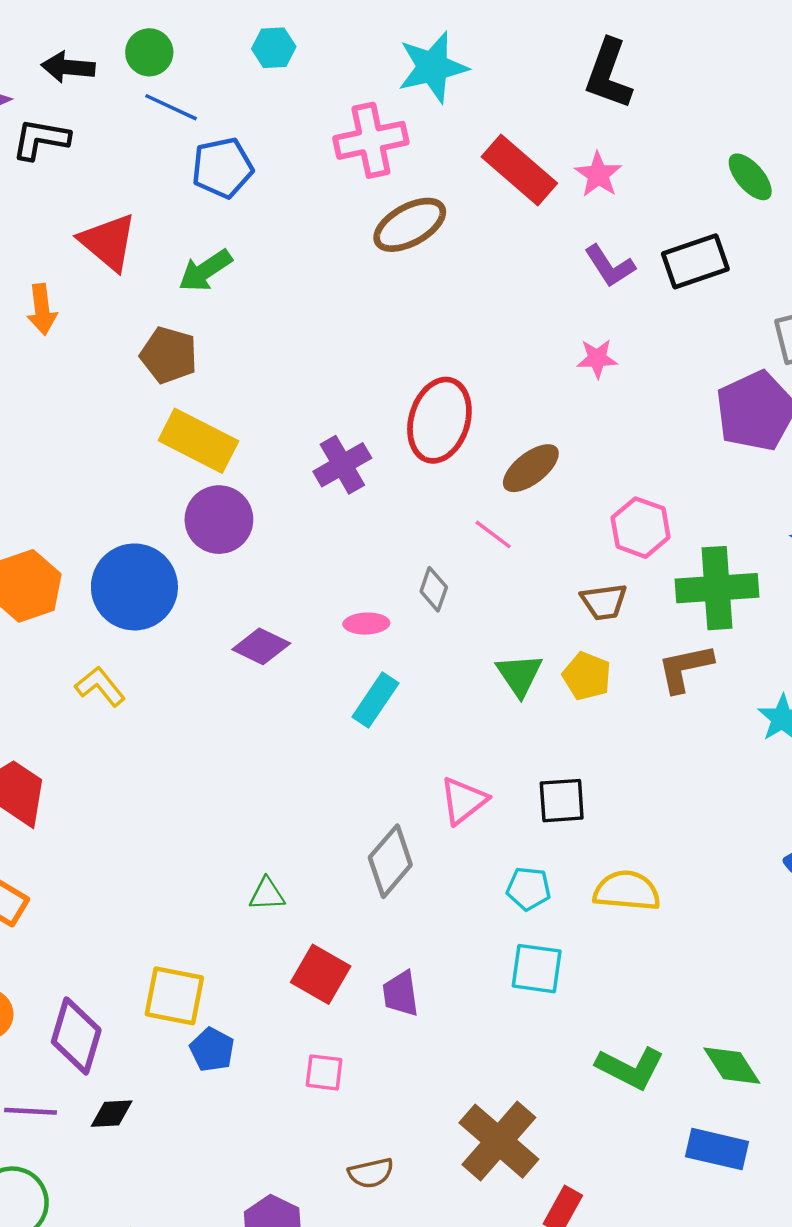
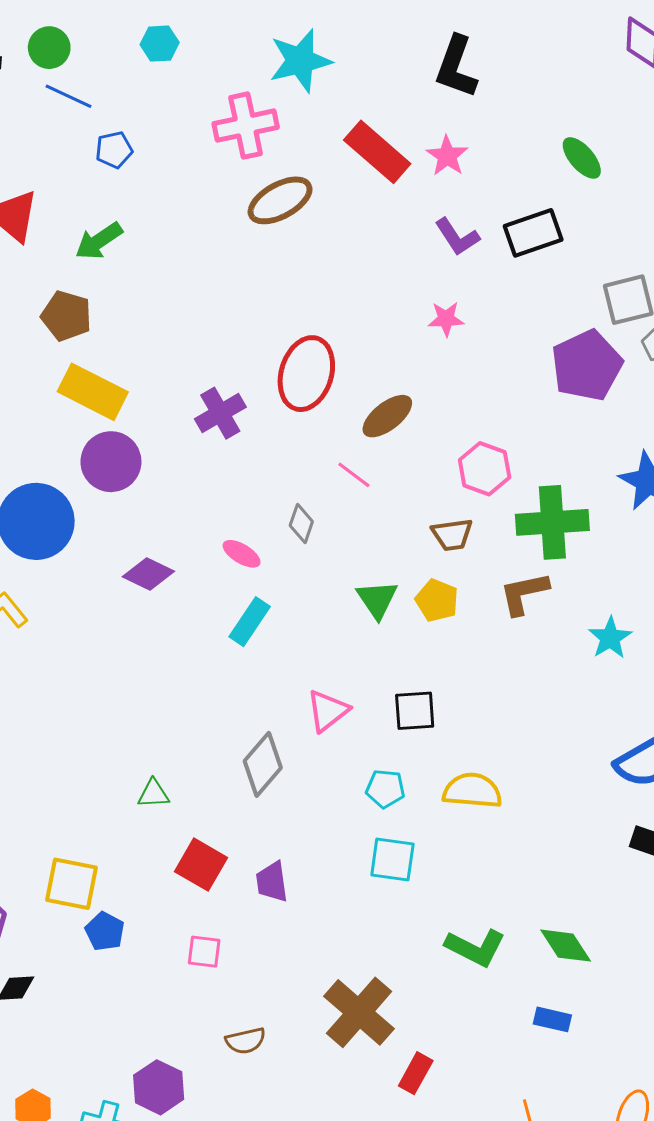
blue pentagon: (222, 168) -> (114, 150), size x0.7
pink ellipse: (366, 624) -> (242, 554), turned 33
blue rectangle: (717, 1149) -> (552, 1019), size x0.7

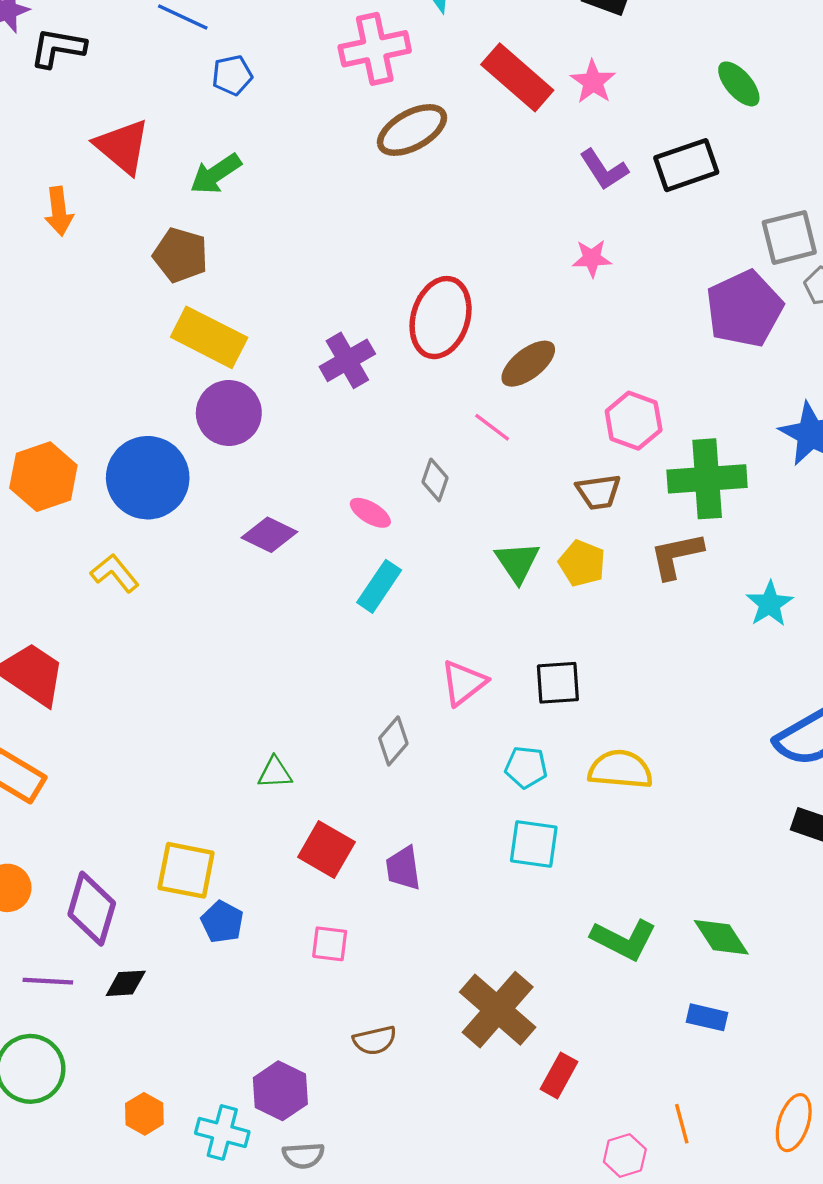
gray diamond: (263, 764) -> (393, 741), size x0.7

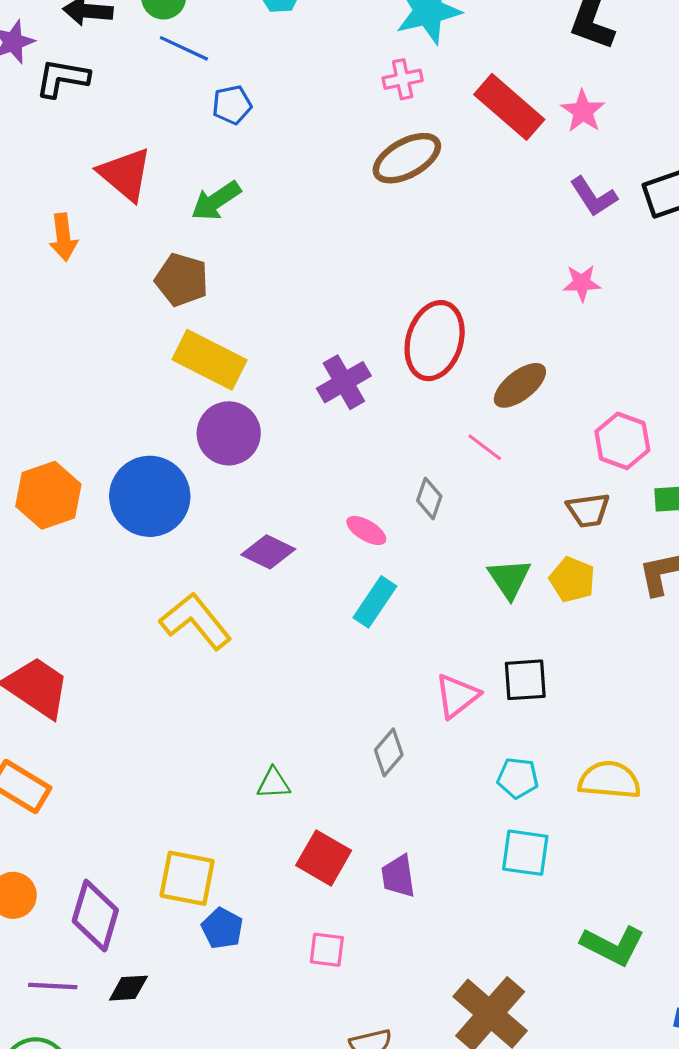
pink cross: (375, 49) -> (403, 79), moved, size x0.6
yellow L-shape: (115, 573) -> (196, 621), moved, size x1.5
black square: (558, 683) -> (525, 680), moved

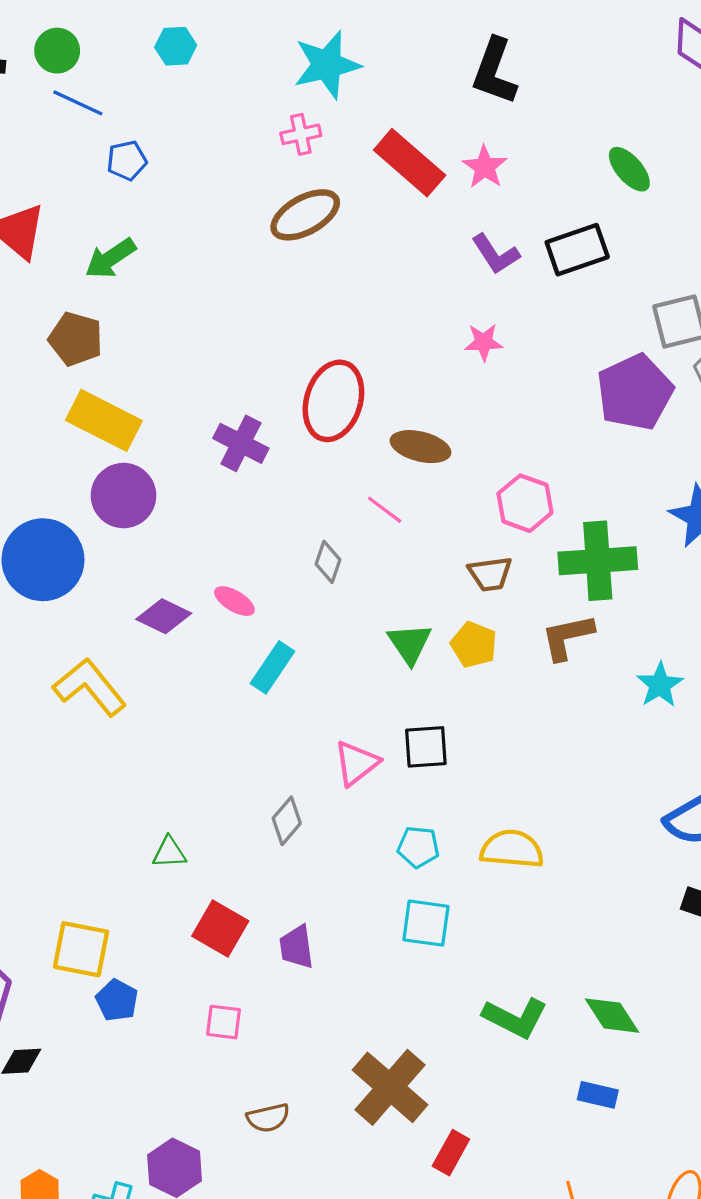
purple cross: (344, 382) -> (241, 443), turned -33
brown ellipse: (520, 385) -> (420, 447), turned 52
pink ellipse: (366, 530) -> (234, 601), moved

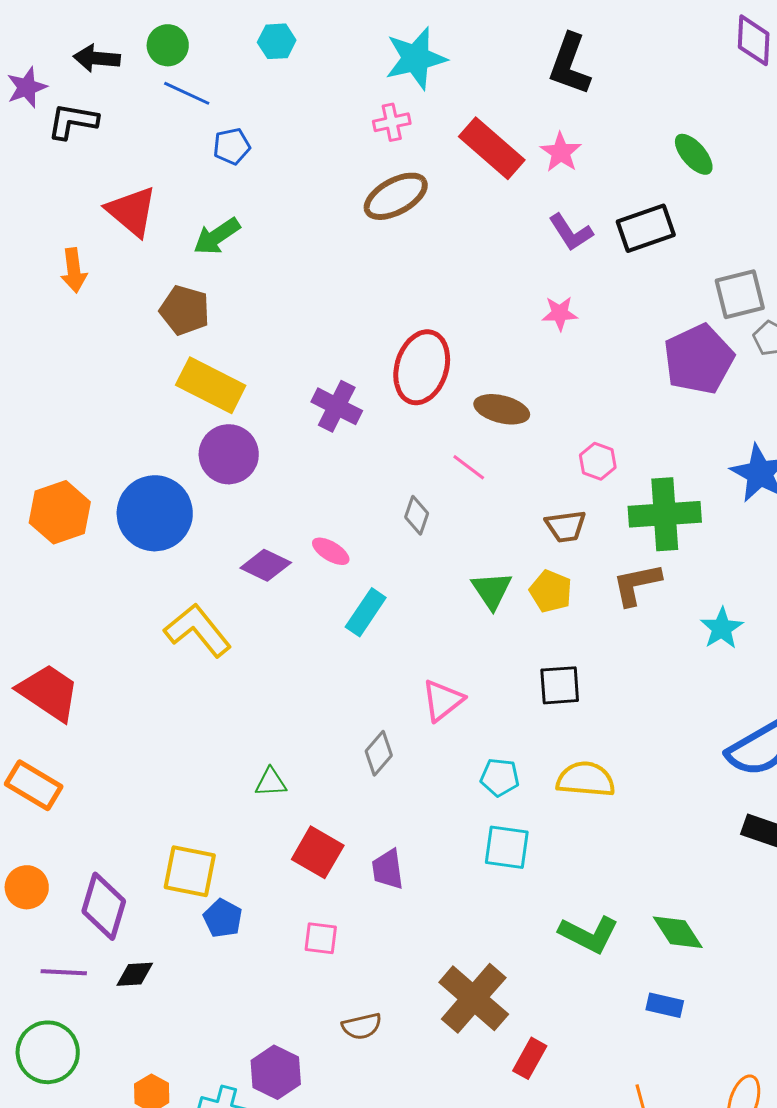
pink hexagon: (525, 503) -> (598, 461), size x0.7
black square: (426, 747) -> (560, 685), moved

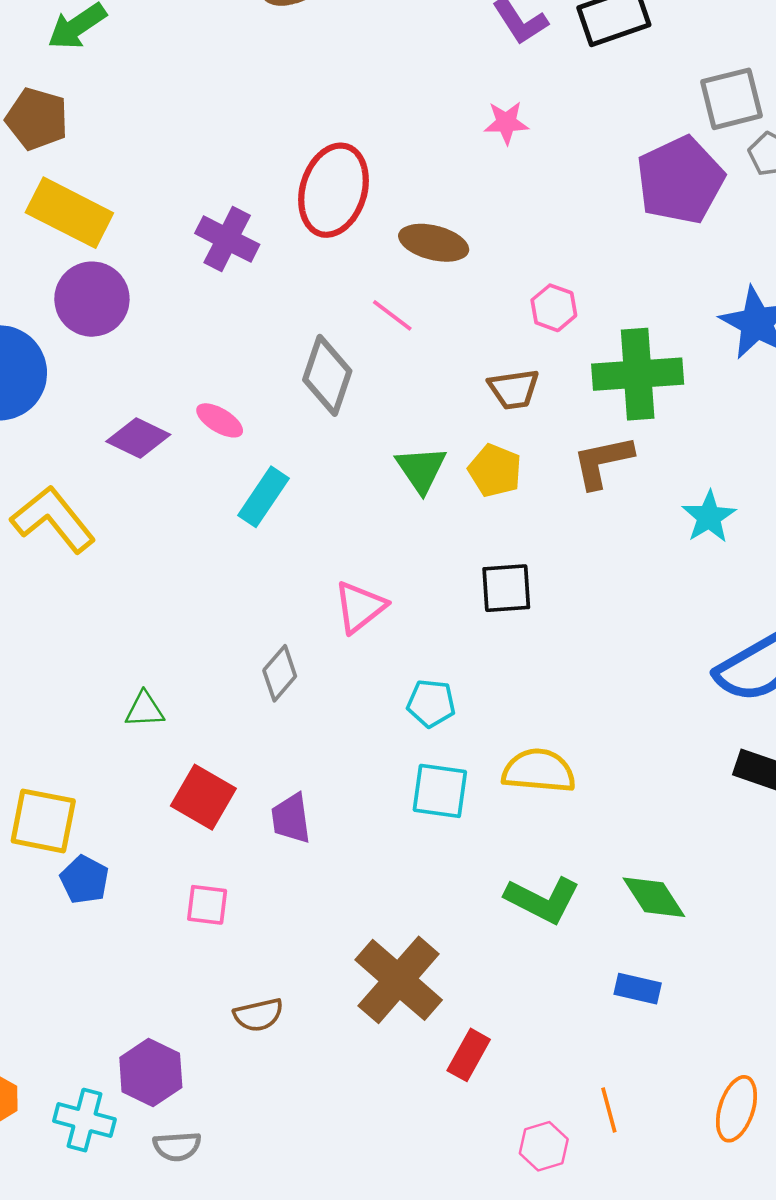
gray diamond: (417, 515) -> (327, 375), size x1.6
yellow semicircle: (586, 779) -> (539, 771), moved

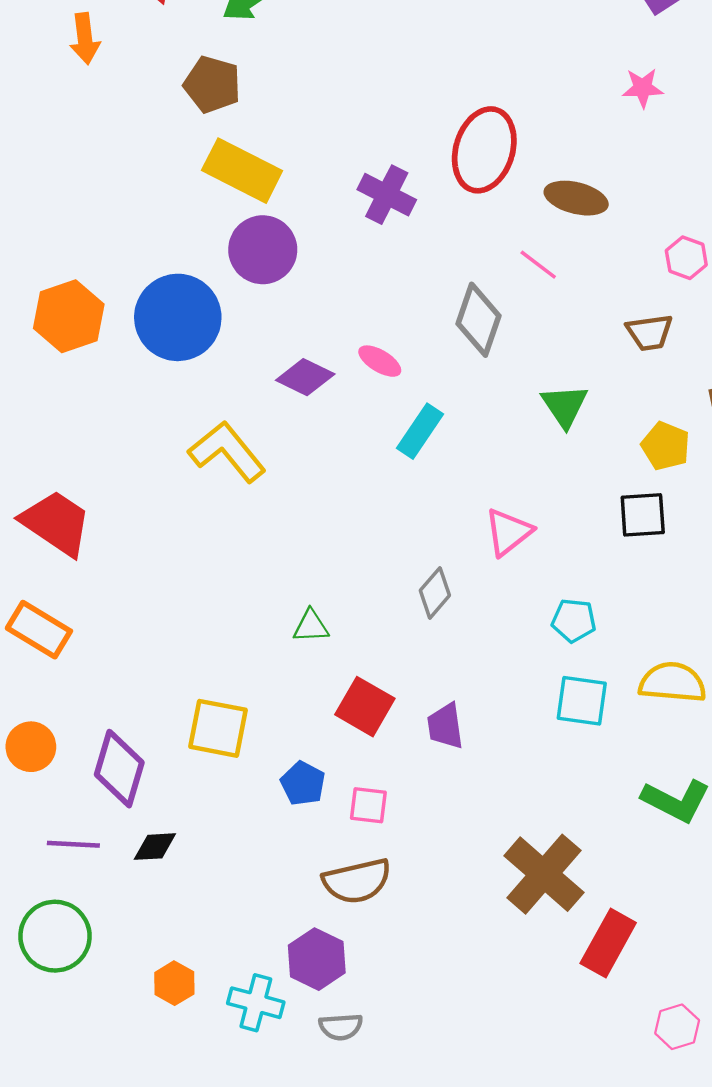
yellow pentagon: (495, 471) -> (666, 446), moved
blue pentagon: (84, 880) -> (303, 783), moved
brown semicircle: (258, 1015) -> (357, 881), moved, size x1.5
red rectangle: (469, 1055) -> (608, 943), size x1.4

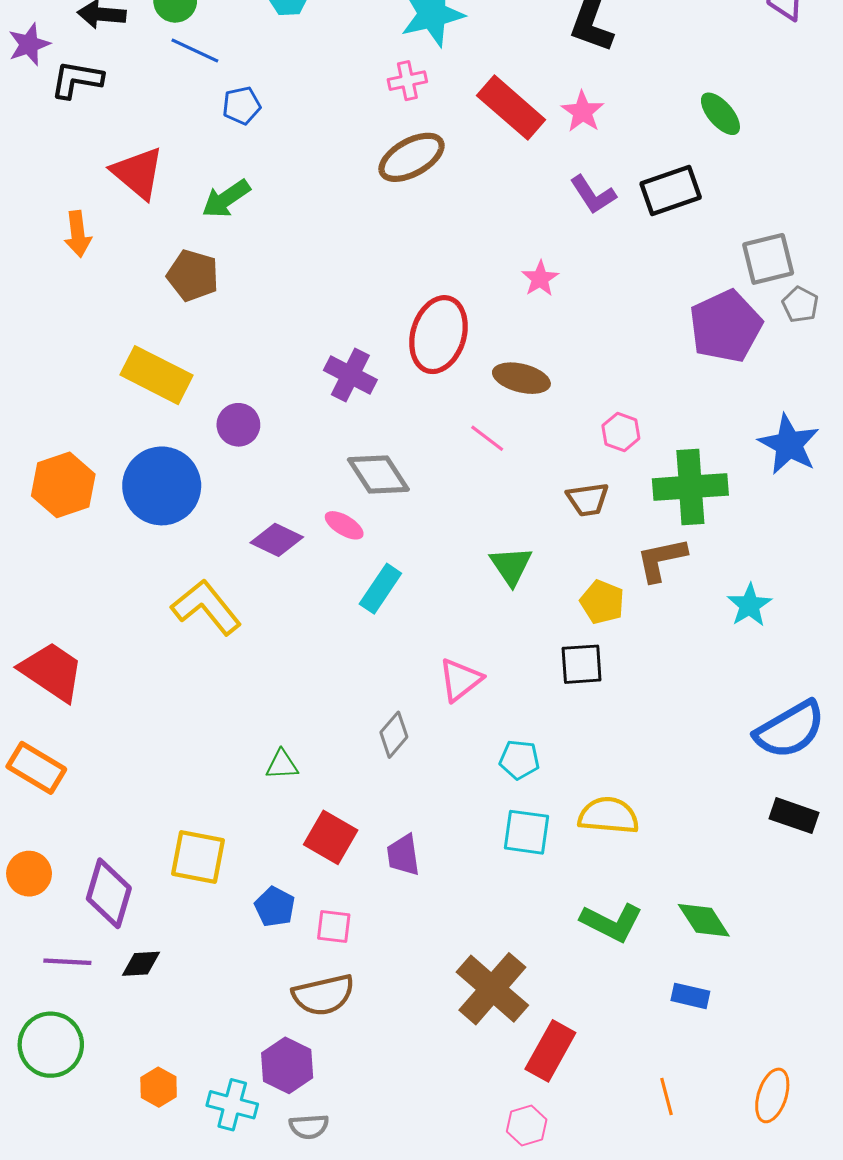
pink star: (643, 88) -> (540, 279), moved, turned -30
yellow rectangle: (242, 171) -> (157, 375), moved
purple circle: (263, 250) -> (238, 425), size x0.7
gray diamond: (479, 320) -> (378, 475), moved, turned -52
pink hexagon: (677, 1027) -> (527, 1126), moved

